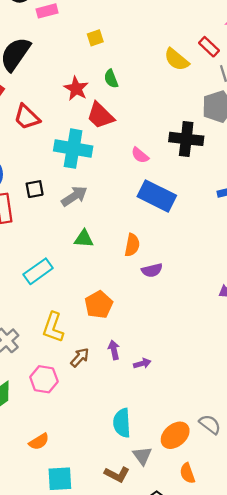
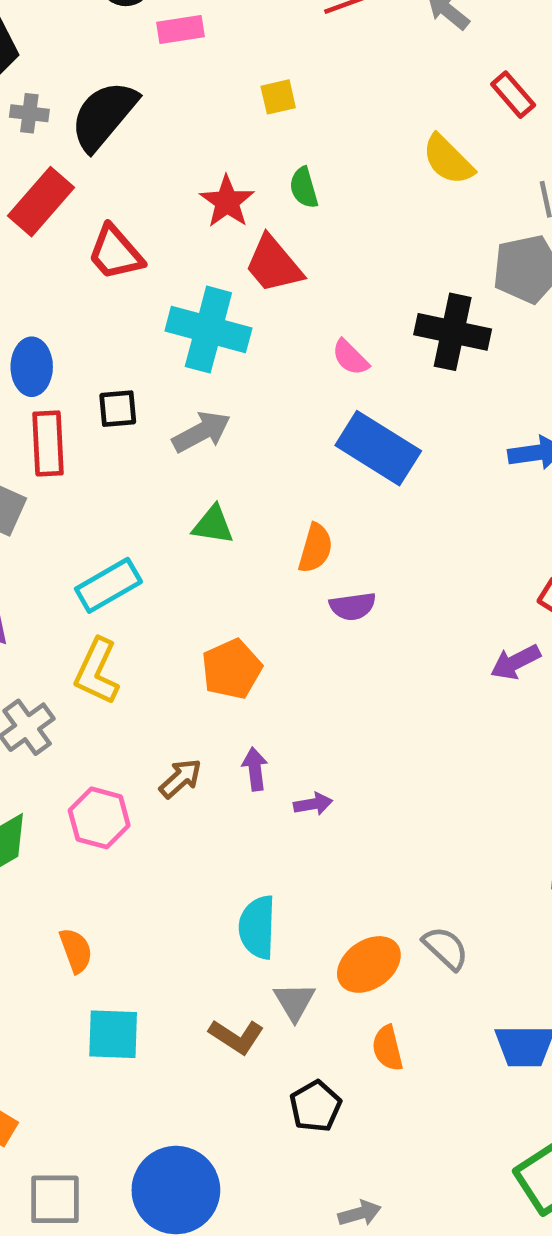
red rectangle: (209, 47) -> (513, 95), moved
yellow L-shape: (53, 327) -> (97, 671), moved
orange semicircle: (39, 442) -> (76, 950), turned -84

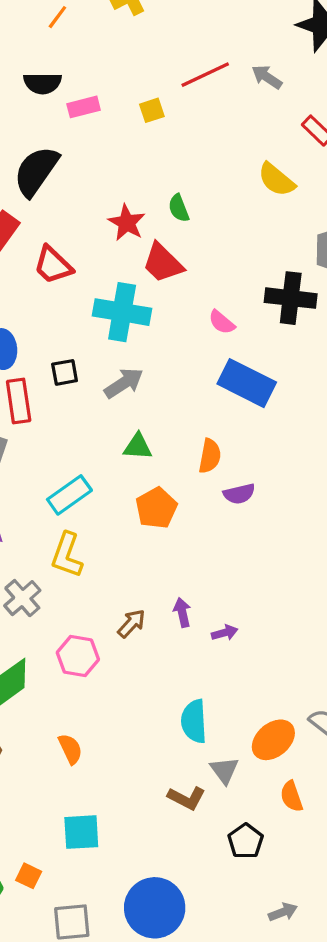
yellow square: (278, 97) -> (152, 110), moved
orange pentagon: (232, 669) -> (156, 508), moved
cyan square: (113, 1034) -> (81, 832), moved

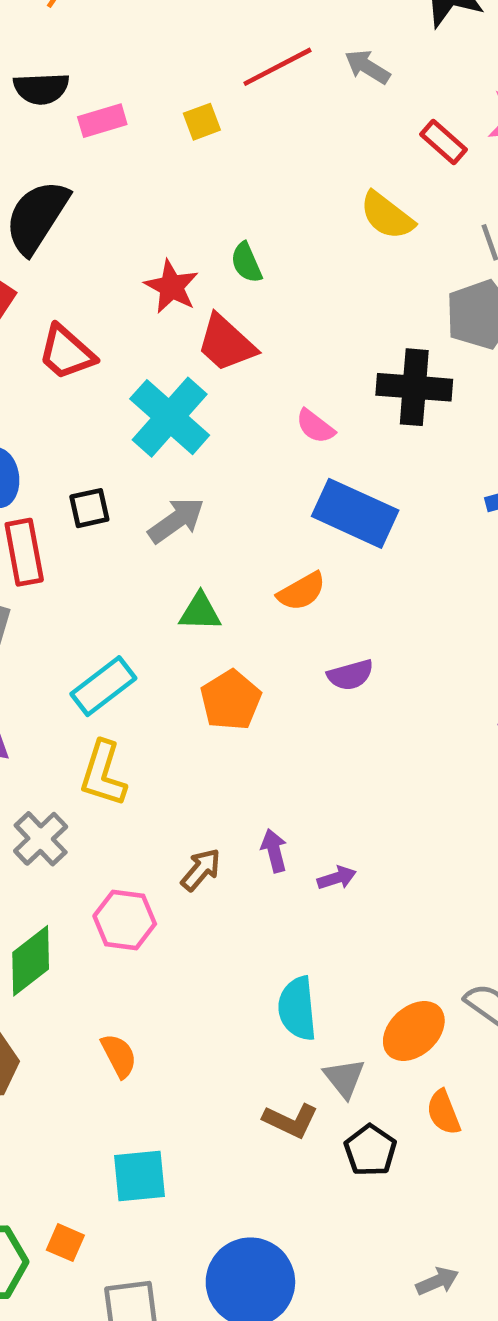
cyan cross: (122, 312) -> (170, 417), turned 34
orange semicircle: (210, 456) -> (302, 591), moved, turned 52
black pentagon: (246, 841) -> (370, 1150), moved

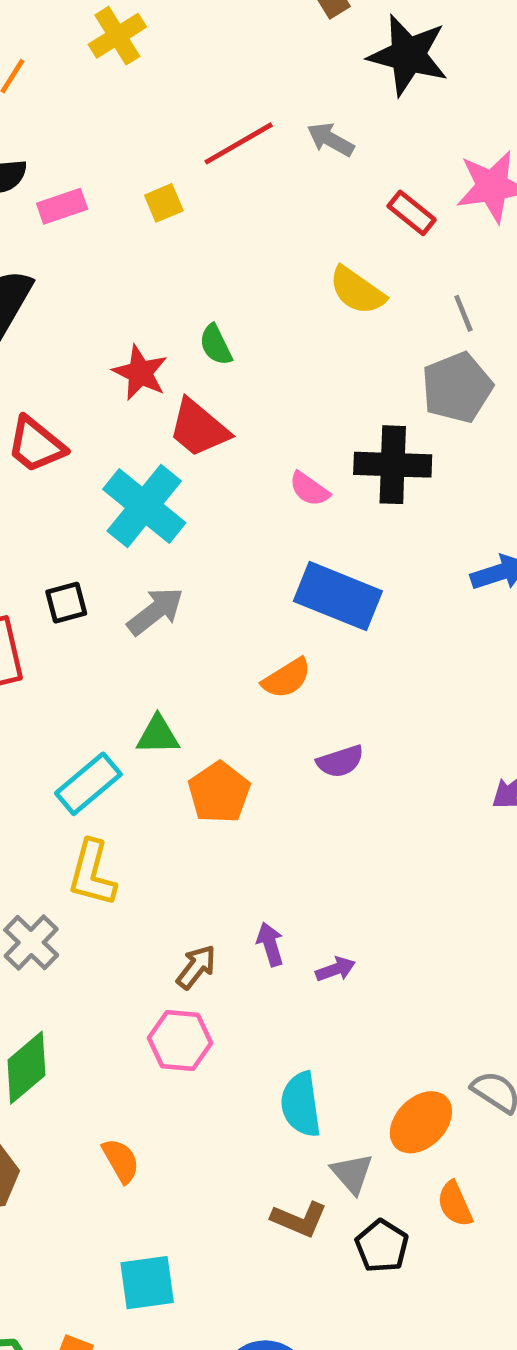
pink semicircle: (315, 426) -> (309, 489), moved
green triangle: (200, 612) -> (158, 735), moved
pink hexagon: (125, 920) -> (180, 1041), moved

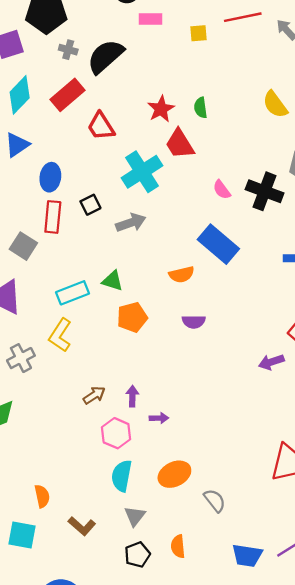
black square: (66, 603) -> (90, 205), turned -30
pink hexagon: (180, 1041) -> (116, 433), moved
orange ellipse: (421, 1122) -> (174, 474), moved
orange semicircle: (121, 1161) -> (42, 496), moved
brown L-shape: (299, 1219) -> (82, 526), moved

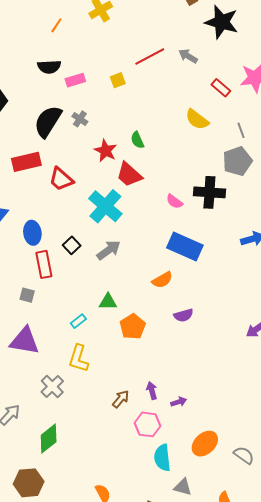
gray cross: (68, 50) -> (80, 119), moved, turned 35
red rectangle: (67, 95) -> (26, 162), turned 44
gray square: (23, 246) -> (27, 295), size x0.7
cyan rectangle: (73, 293) -> (78, 321), size x0.6
gray triangle: (135, 516) -> (183, 487), turned -36

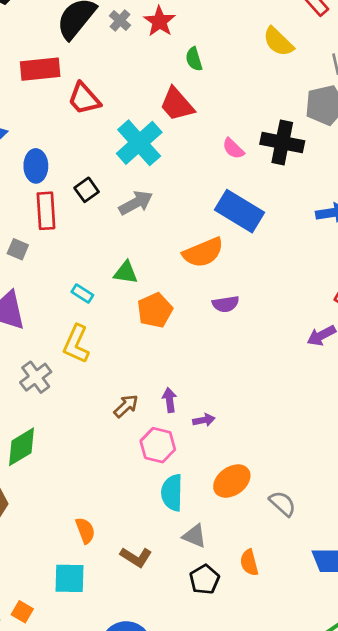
red star: (106, 151) -> (159, 21), moved
orange semicircle: (162, 280) -> (203, 252), size x1.4
cyan rectangle: (78, 321) -> (82, 293), turned 63

